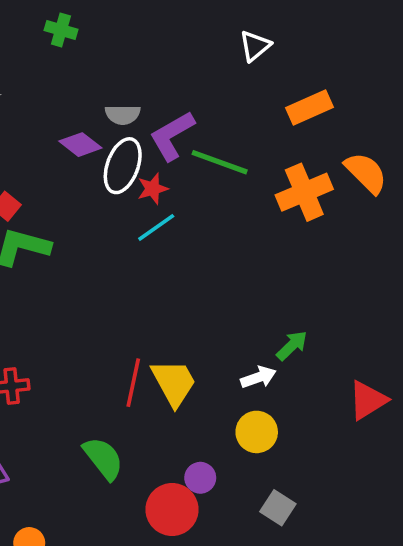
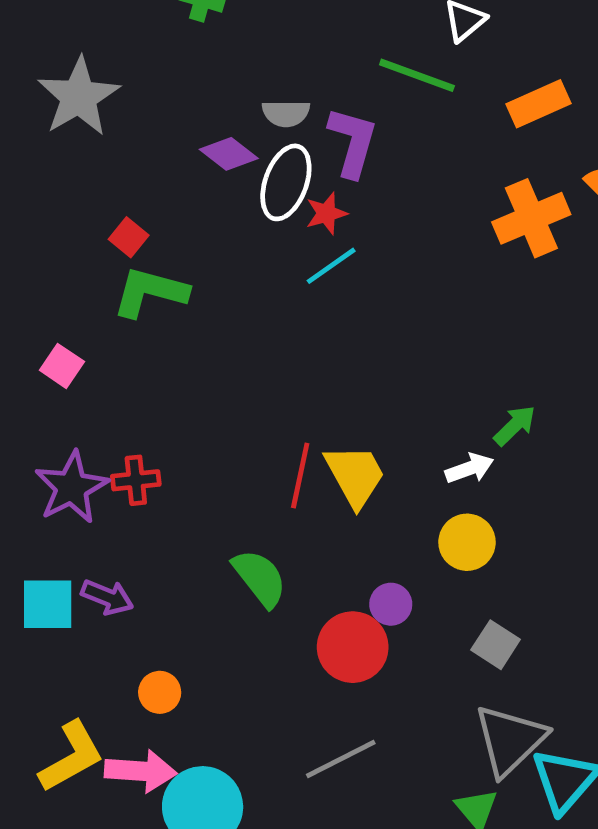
purple L-shape: (172, 136) -> (353, 142), turned 136
green line: (220, 162) -> (417, 75), moved

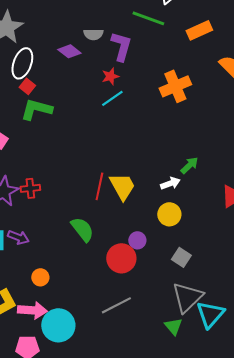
white ellipse: (286, 182) -> (22, 63), moved
orange cross: (531, 218) -> (175, 86), moved

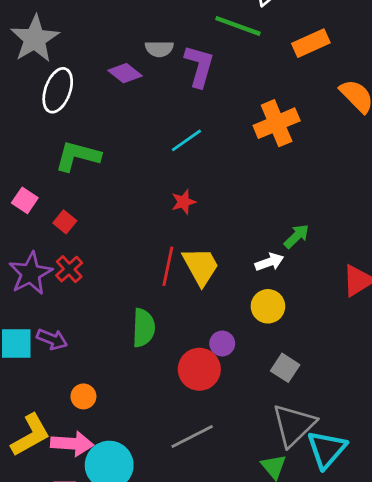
red star: (110, 76) -> (184, 202), moved
red square: (27, 86) -> (65, 222), moved
red cross: (30, 188) -> (69, 269), turned -36
green semicircle: (82, 229) -> (144, 328), turned 40

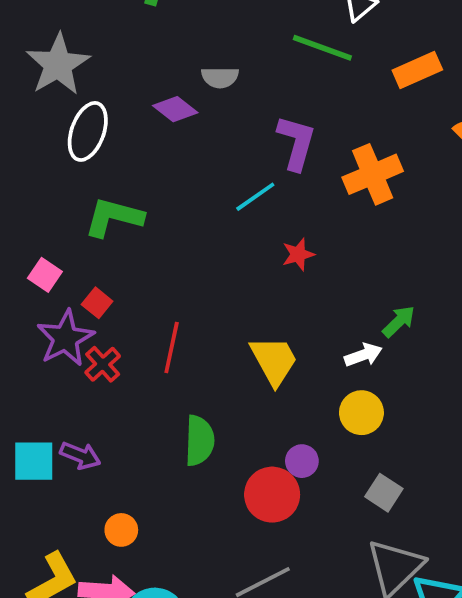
purple L-shape: (199, 66) -> (296, 143), moved
red star: (184, 202) -> (298, 254), moved
red line: (168, 266) -> (172, 347), moved
purple star: (31, 273) -> (65, 338), moved

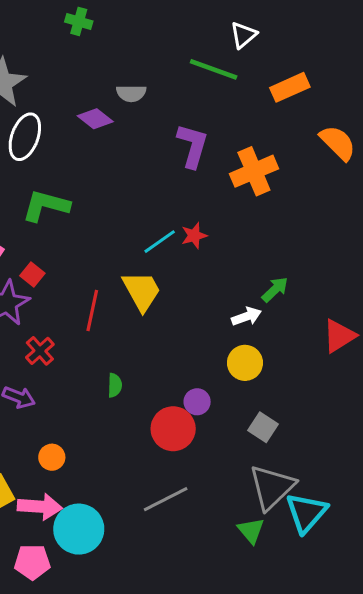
cyan line: (255, 197) -> (160, 242), moved
yellow trapezoid: (274, 361) -> (142, 291), moved
red cross: (103, 364) -> (40, 351), moved
green semicircle: (199, 441) -> (115, 385), size x0.6

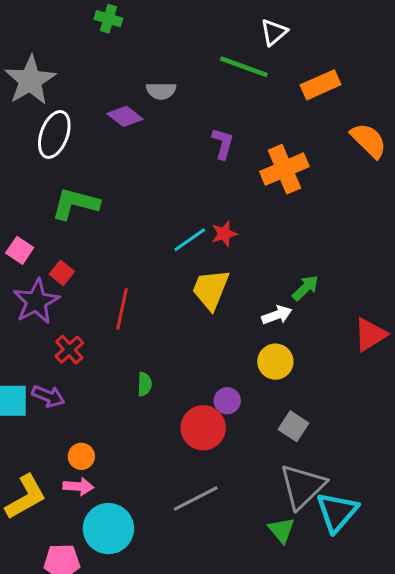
purple L-shape: (193, 146) -> (223, 143), size x0.7
yellow trapezoid: (142, 291) -> (211, 289), moved, turned -129
pink arrow: (40, 507) -> (78, 486), moved, size x0.7

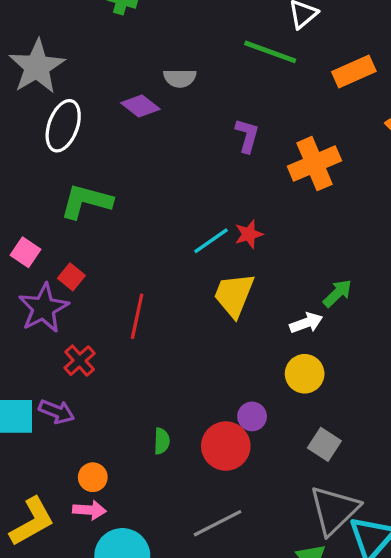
green semicircle: (145, 384) -> (162, 441), moved

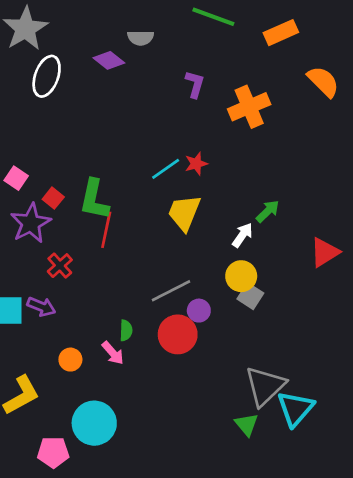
green L-shape: (86, 201) -> (94, 199), moved, turned -93
white arrow: (306, 323) -> (243, 235), turned -35
gray square: (324, 444) -> (250, 296), moved
pink arrow: (89, 510) -> (113, 353), moved, turned 45
gray line: (218, 523) -> (171, 291), moved

